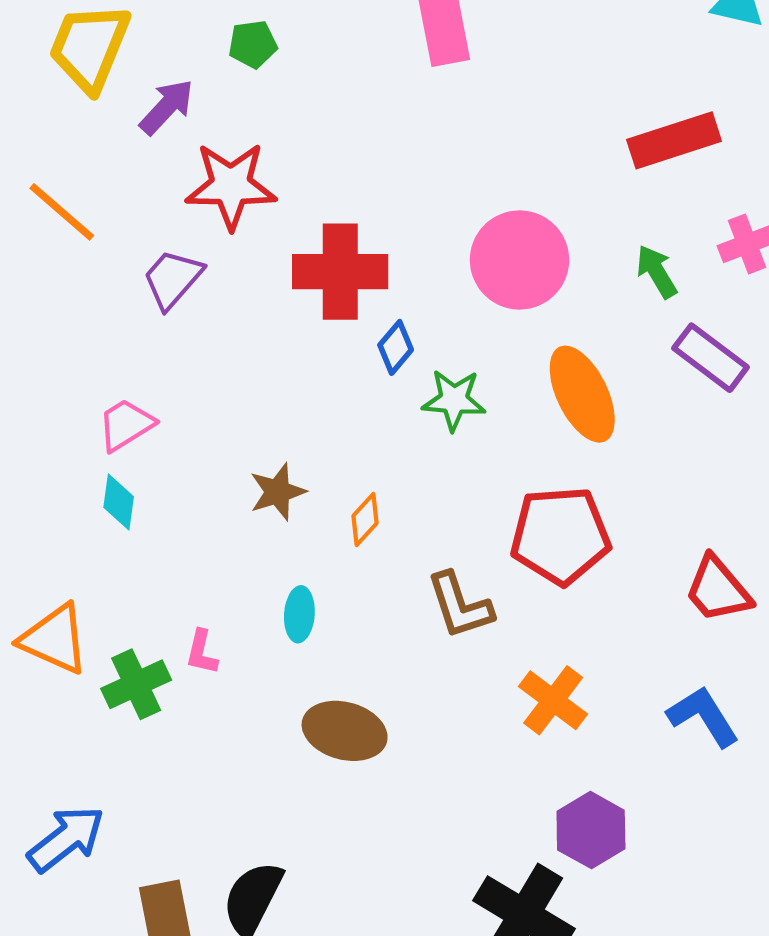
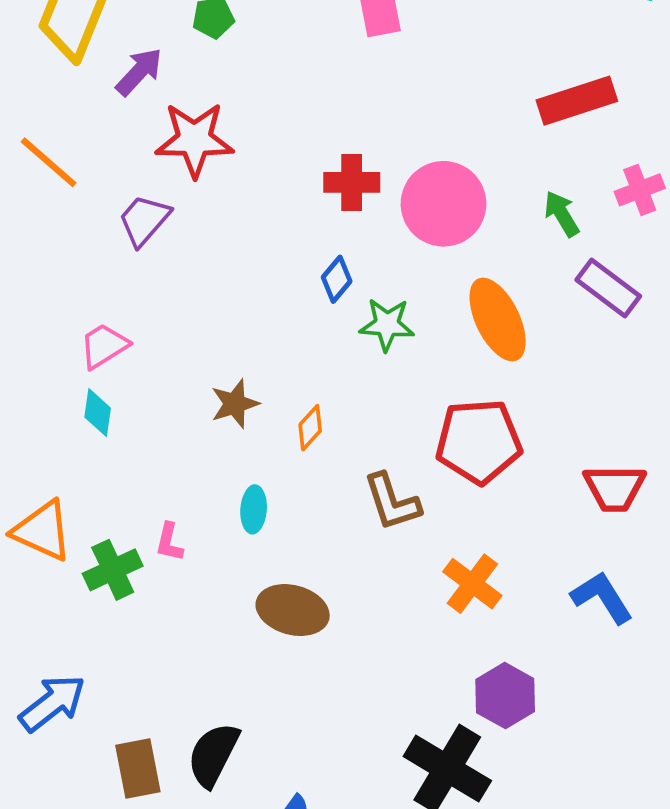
red cross: (340, 272) -> (352, 182), moved, size x0.7
red trapezoid: (718, 589) -> (615, 488), turned -50

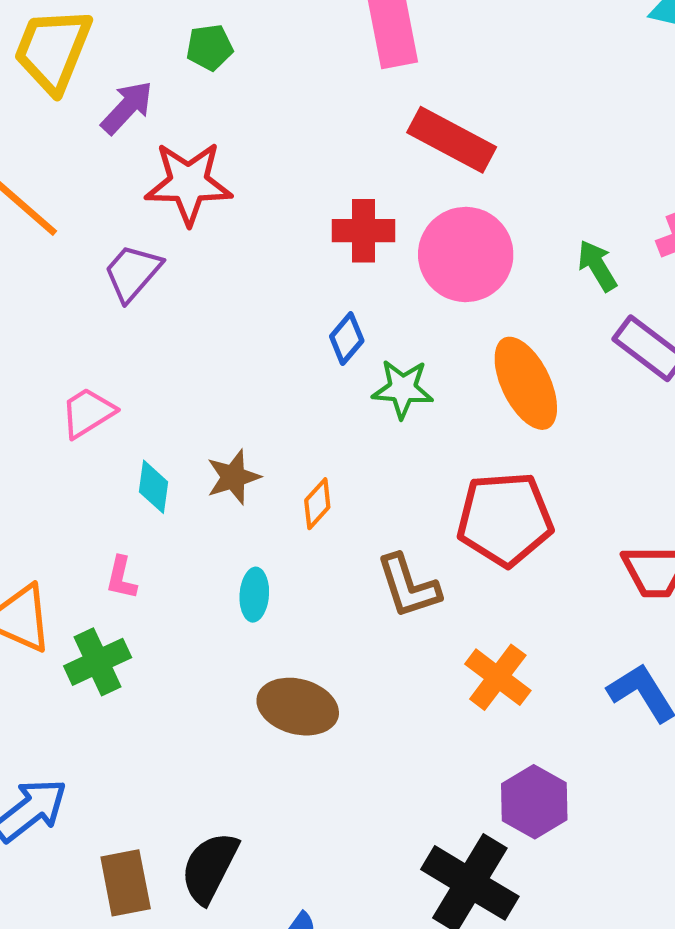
red rectangle: (577, 101) -> (452, 140), moved, turned 46
cyan diamond: (98, 413) -> (154, 487), moved
pink L-shape: (169, 542) -> (121, 578), moved

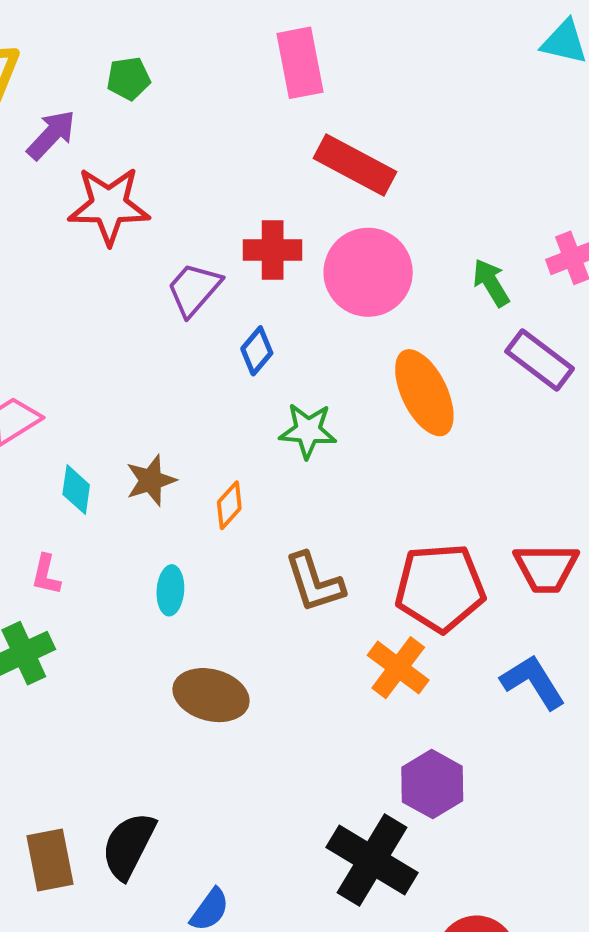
purple trapezoid: (133, 273) -> (194, 289), moved
green star: (403, 389) -> (308, 431), moved
red pentagon: (505, 519) -> (440, 588), moved

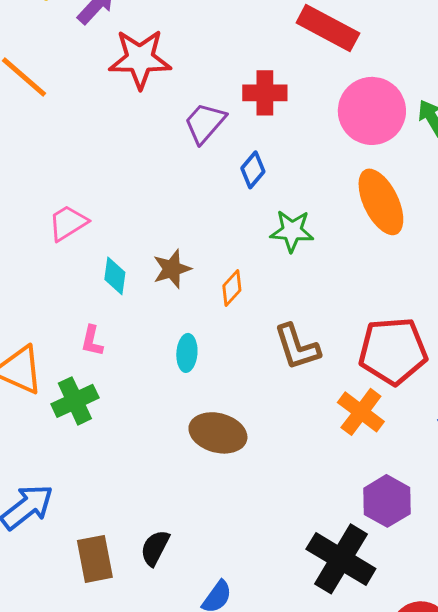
pink circle: (368, 272) -> (372, 111), moved
black semicircle: (129, 846) -> (155, 548), size x0.7

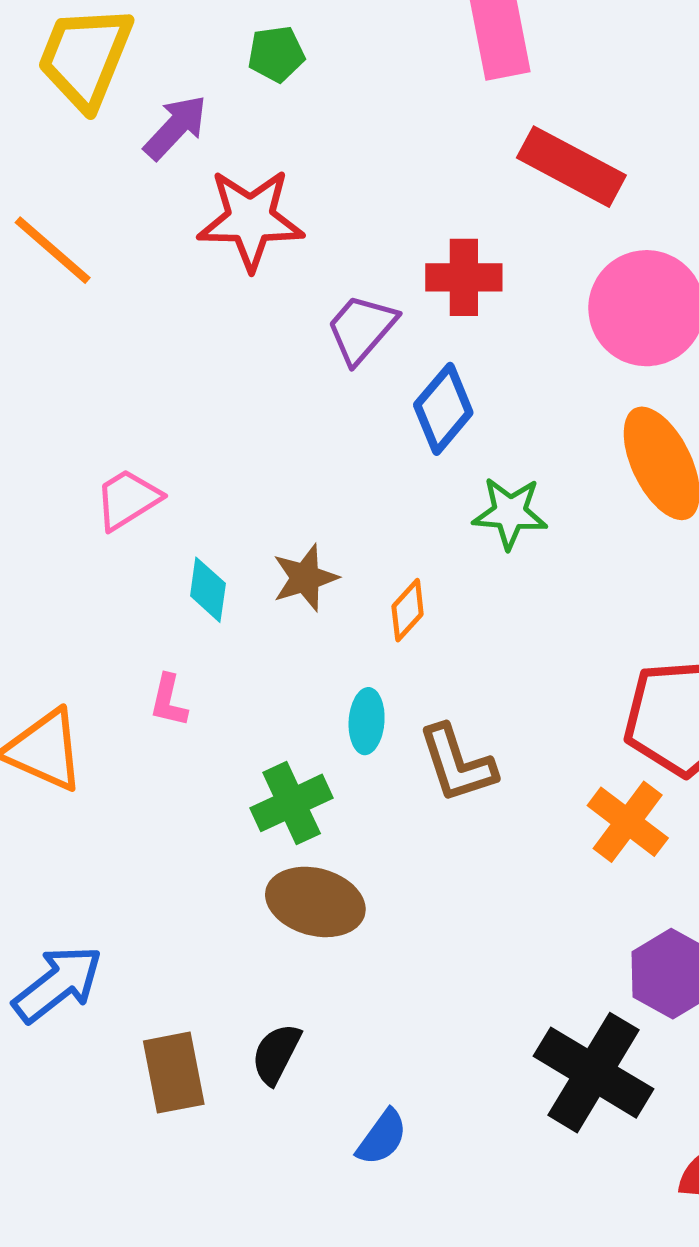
blue diamond: (253, 170) -> (443, 409), size x1.4
brown L-shape: (297, 347) -> (457, 764), moved
cyan ellipse: (187, 353) -> (367, 721), moved
green cross: (75, 401) -> (292, 803), moved
brown ellipse: (218, 433) -> (315, 902), moved

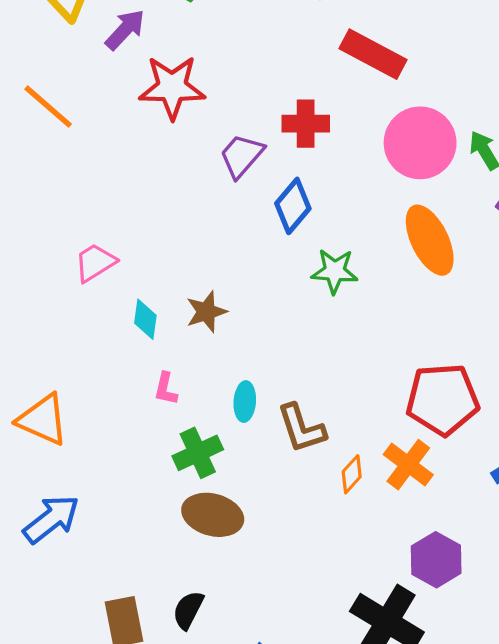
orange diamond: (408, 610) -> (352, 474), moved
pink L-shape: (169, 701) -> (166, 389), moved
blue arrow: (58, 984) -> (51, 519), moved

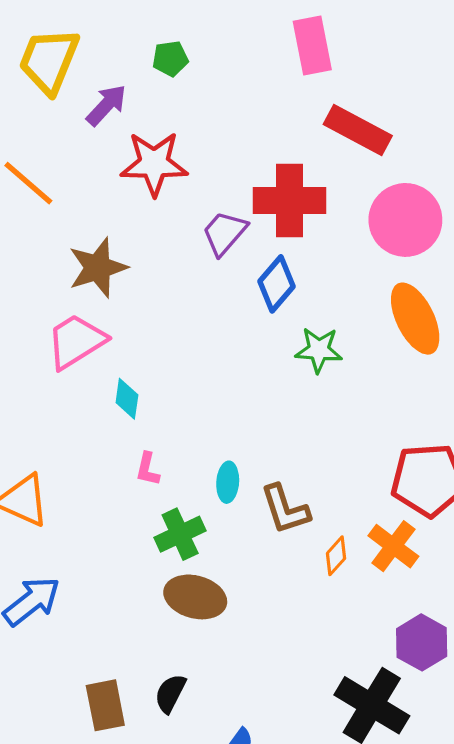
red cross: (306, 124) -> (289, 200), size x1.5
pink trapezoid: (95, 263) -> (76, 341), size x1.4
brown star: (206, 312) -> (98, 268), moved, size x1.4

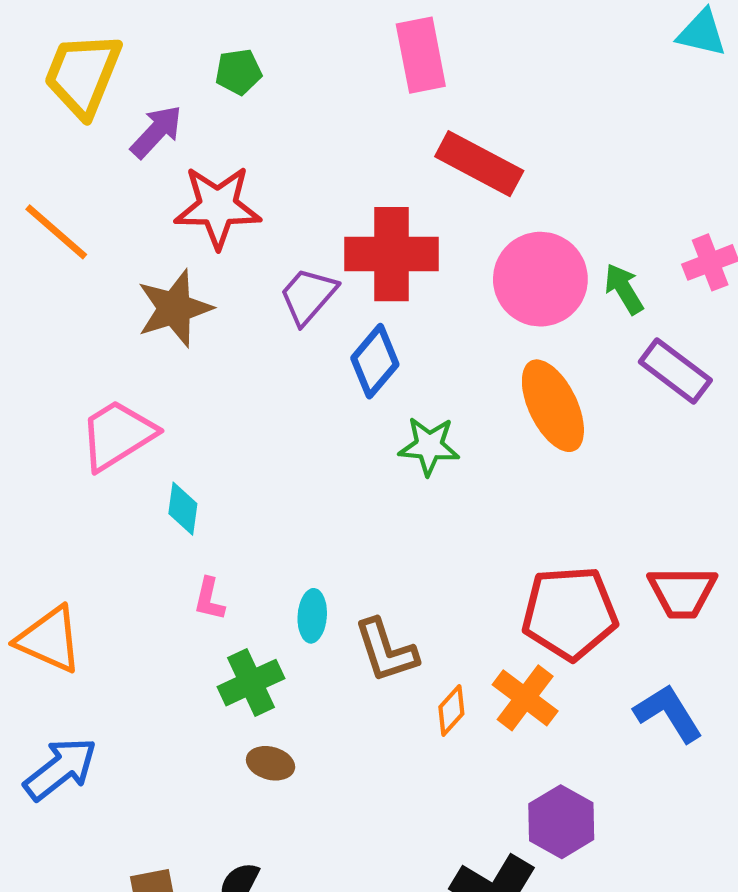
brown star: (98, 268) -> (175, 308), moved
brown ellipse: (195, 597) -> (271, 763), size x0.6

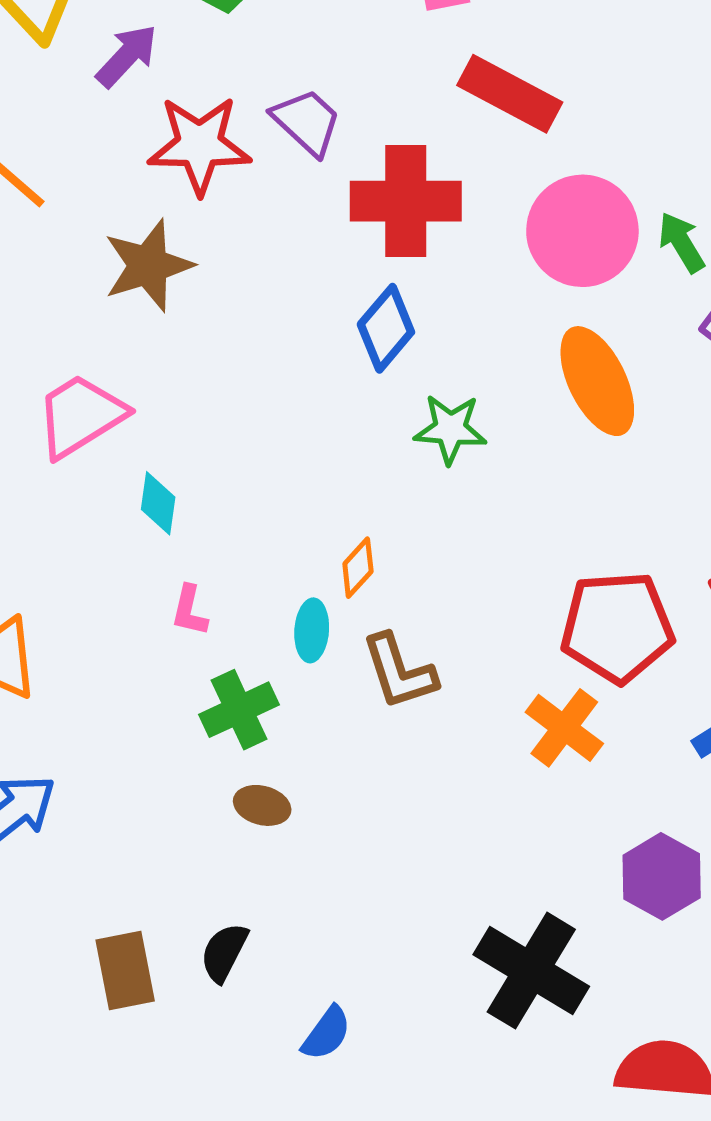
purple trapezoid: (308, 296) -> (307, 122), moved, turned 92
orange diamond: (451, 710) -> (358, 568), moved
purple hexagon: (561, 822) -> (662, 876), moved

